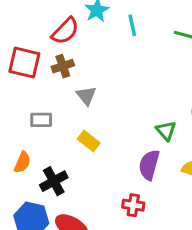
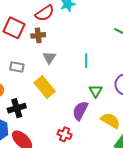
cyan line: (132, 25) -> (86, 61), moved
yellow rectangle: (89, 141) -> (45, 87), size x1.5

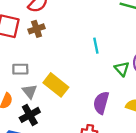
gray triangle: (49, 58) -> (30, 91), moved
green triangle: (96, 91) -> (122, 69), moved

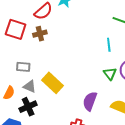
cyan line: (96, 46) -> (109, 45), moved
gray triangle: (30, 91) -> (30, 86), turned -32

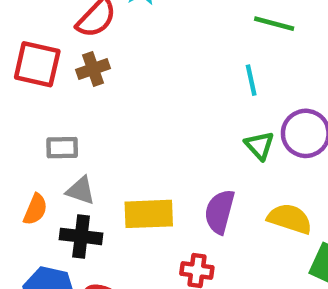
yellow rectangle: (52, 83) -> (149, 214), moved, turned -40
black cross: (28, 107) -> (81, 236), turned 36

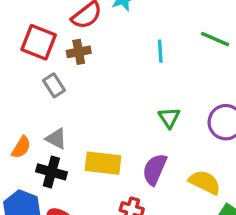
cyan line: (251, 80) -> (160, 51), moved
green triangle: (259, 145) -> (169, 118), moved
gray rectangle: (62, 148) -> (54, 85), moved, turned 50

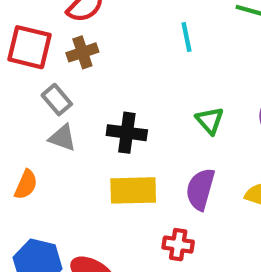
gray triangle: (56, 139) -> (62, 138), moved
black cross: (51, 172) -> (127, 133), moved

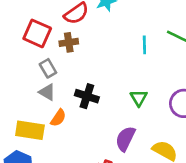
cyan line: (187, 37) -> (144, 45), moved
orange semicircle: (26, 185) -> (58, 118), moved
yellow rectangle: (133, 190) -> (30, 130), moved

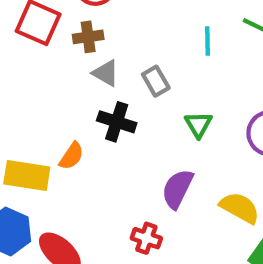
gray rectangle: (48, 68) -> (156, 81), moved
gray triangle: (47, 92) -> (106, 73), moved

